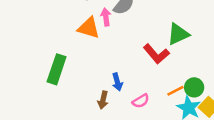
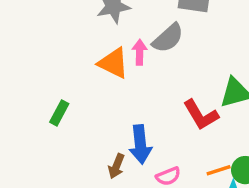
green rectangle: (57, 69) -> (59, 113), size x0.6
blue arrow: (117, 82) -> (140, 144), size x1.5

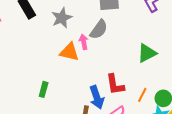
red L-shape: (201, 115) -> (115, 85), moved, turned 35
orange line: (219, 170) -> (142, 95), moved, turned -32

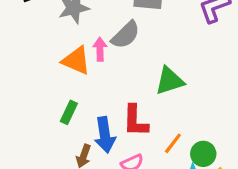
green triangle: (147, 53) -> (170, 81), moved
green rectangle: (44, 89) -> (69, 112), moved

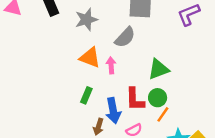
pink arrow: (100, 49) -> (111, 65), moved
green circle: (203, 154) -> (158, 98), moved

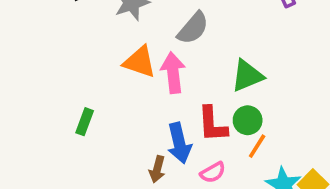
pink arrow: (111, 65) -> (173, 73), size x1.5
green rectangle: (86, 95) -> (85, 122), moved

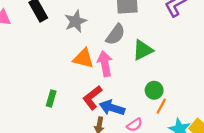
green triangle: (247, 76) -> (143, 50), moved
red L-shape: (212, 124) -> (92, 98), moved, turned 60
blue arrow: (179, 143) -> (112, 108), turned 125

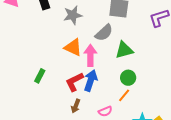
green circle: (154, 90) -> (128, 78), moved
orange line: (161, 106) -> (124, 95), moved
blue arrow: (112, 108) -> (91, 81), moved, turned 80

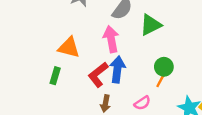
orange triangle: (73, 47) -> (69, 48), moved
green circle: (128, 78) -> (164, 67), moved

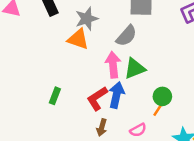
green triangle: (151, 25) -> (135, 68), moved
orange triangle: (69, 48) -> (78, 39), moved

